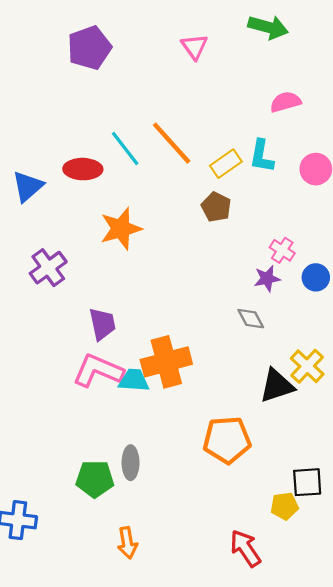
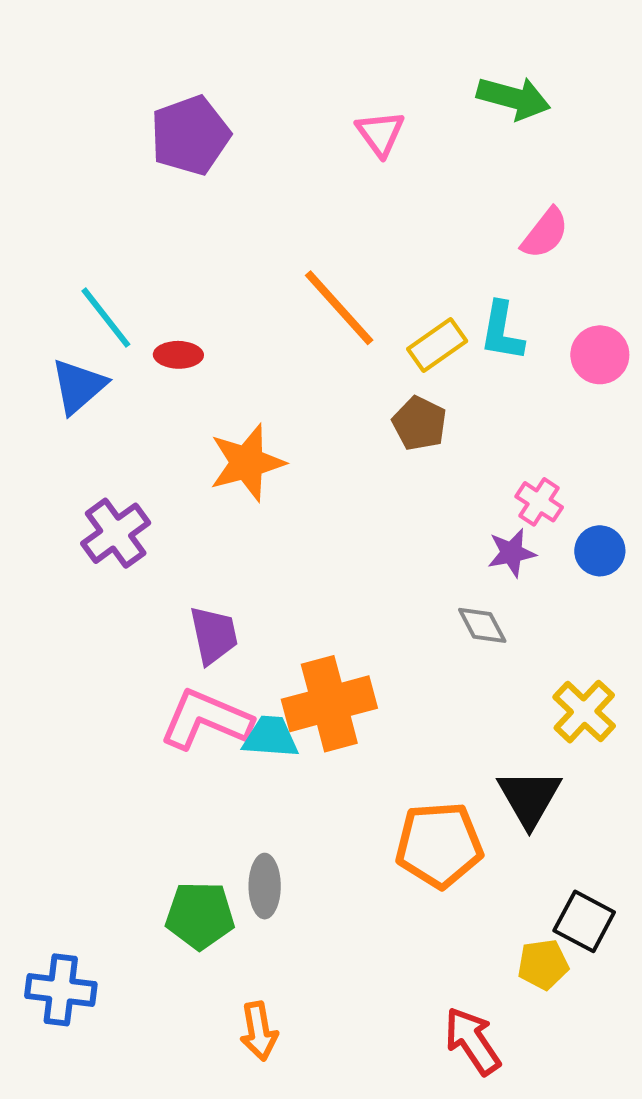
pink semicircle: (285, 102) -> (545, 233), turned 144
cyan line: (125, 148) -> (106, 318), moved
red ellipse: (83, 169) -> (178, 355), size x0.7
black triangle: (277, 386) -> (529, 798), moved, turned -42
black square: (307, 482) -> (584, 921), turned 32

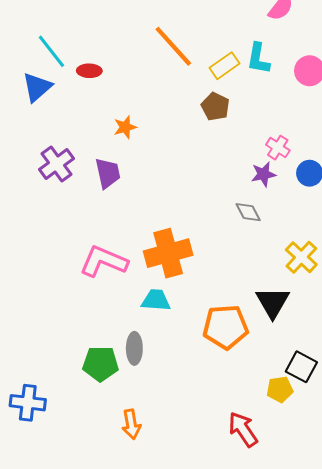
orange star: (247, 463) -> (125, 127), size x0.6
purple trapezoid: (214, 635) -> (108, 173), moved
cyan trapezoid: (271, 737) -> (156, 300), moved

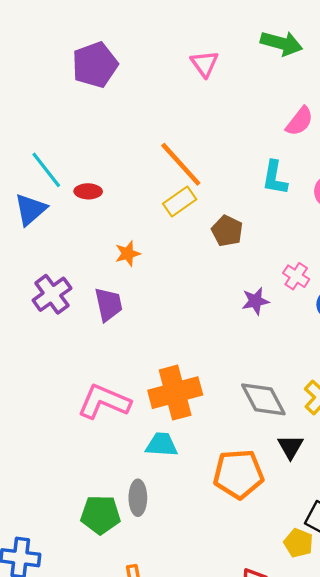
yellow rectangle: (225, 66) -> (180, 202), moved
purple star: (263, 174) -> (255, 301), moved
gray diamond: (248, 212) -> (263, 399), moved, size x1.6
black triangle: (273, 302) -> (290, 447), size x0.7
yellow pentagon: (280, 389) -> (298, 543), turned 30

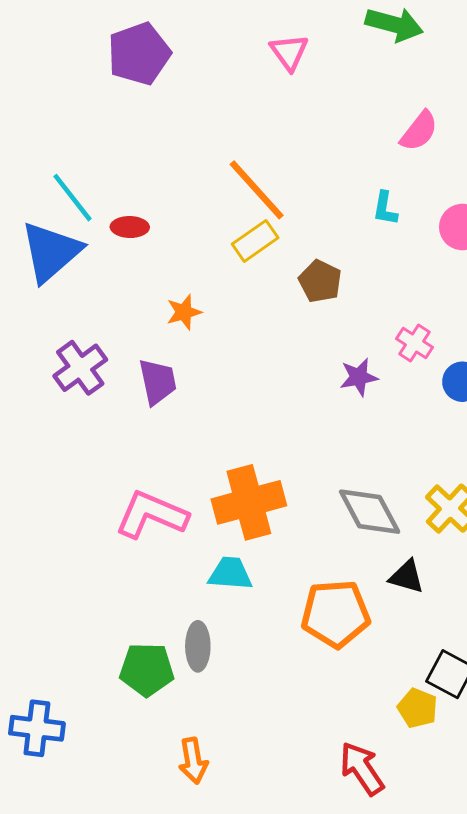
cyan L-shape: (275, 178) -> (385, 208), size x0.7
blue triangle: (30, 209) -> (51, 252), size x1.4
black triangle: (290, 447) -> (407, 577), turned -44

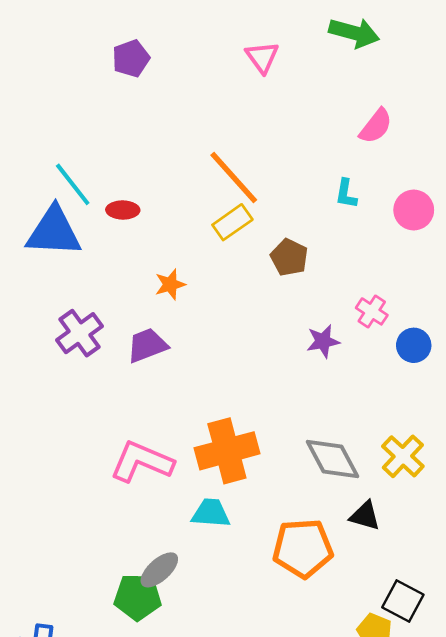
purple pentagon: (139, 54) -> (131, 58), size x0.7
blue triangle: (51, 252) -> (54, 232), turned 44
purple trapezoid: (158, 382) -> (147, 345), turned -99
gray ellipse: (198, 646) -> (159, 570), moved, turned 48

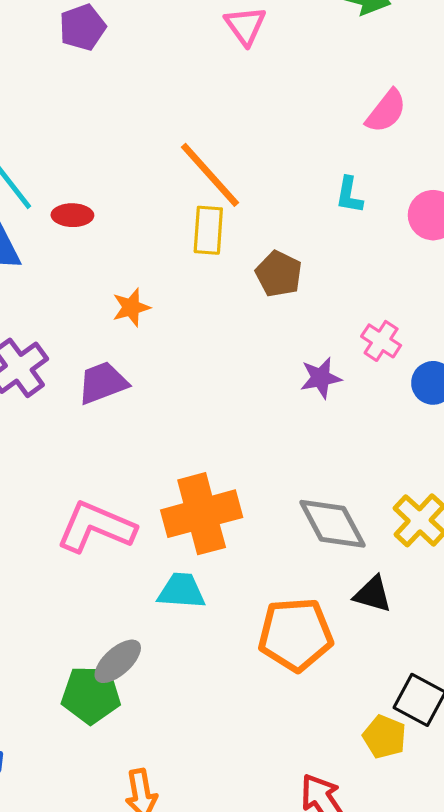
yellow rectangle: (232, 222) -> (208, 230), turned -51

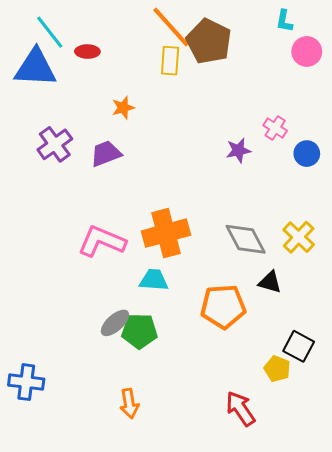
cyan L-shape: (349, 195) -> (284, 21), moved
brown pentagon: (279, 274) -> (209, 41), moved, size x1.6
green pentagon: (91, 695) -> (139, 331), moved

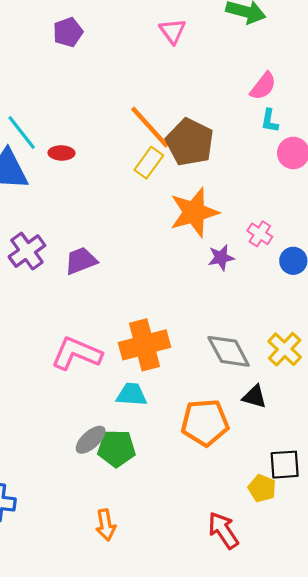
yellow rectangle: (170, 61) -> (149, 163), turned 32
orange star: (123, 108) -> (194, 212), moved, size x2.0
black square: (299, 346) -> (285, 465), turned -32

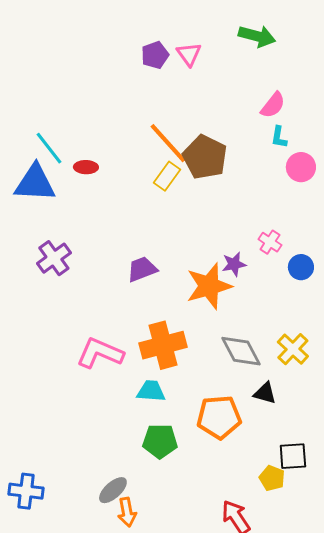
purple pentagon: (68, 32) -> (155, 55), moved
orange star: (194, 212) -> (209, 286), moved
purple trapezoid: (81, 261) -> (142, 269), moved
gray ellipse: (91, 440) -> (113, 490), moved
green pentagon: (116, 448) -> (160, 441), moved

